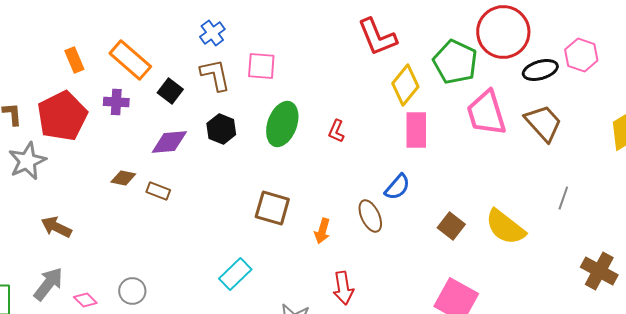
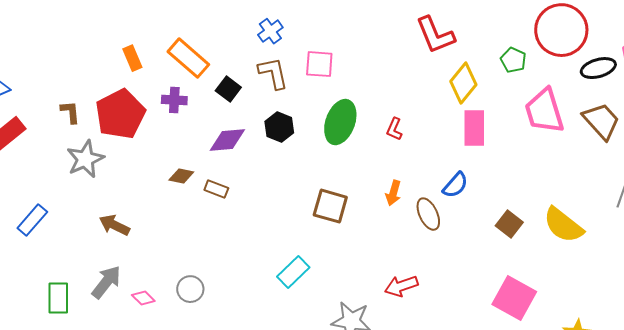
green pentagon: (455, 62) -> (513, 60), size x0.6
orange arrow: (322, 231) -> (393, 193), moved
red arrow: (343, 288) -> (401, 286), turned 80

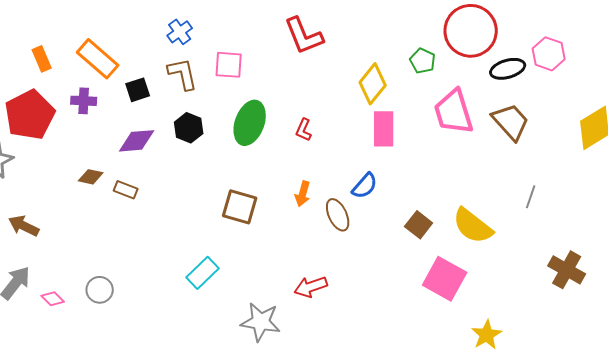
red L-shape: (435, 35) -> (304, 36), moved
black square: (228, 89) -> (138, 90), turned 35
pink square: (514, 298) -> (445, 279), moved

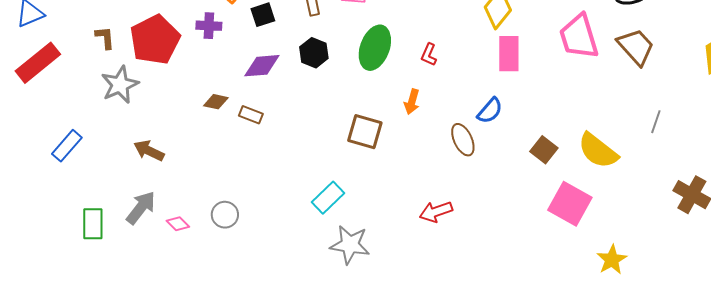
orange arrow: (303, 194) -> (412, 102), moved
gray star: (261, 322) -> (350, 245), moved

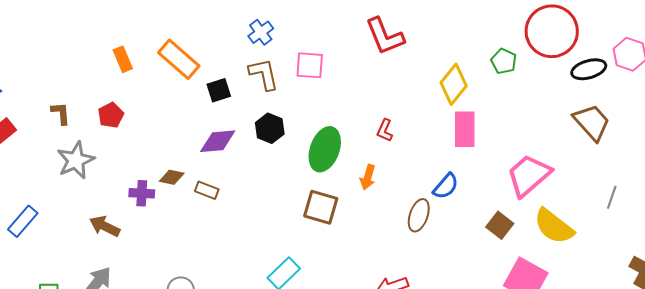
purple cross: (209, 26) -> (142, 193), moved
pink trapezoid: (579, 37) -> (529, 175), moved, turned 66
red pentagon: (155, 40) -> (111, 115), size x0.5
green ellipse: (375, 48) -> (325, 149), moved
brown ellipse: (463, 140) -> (419, 215), turned 44

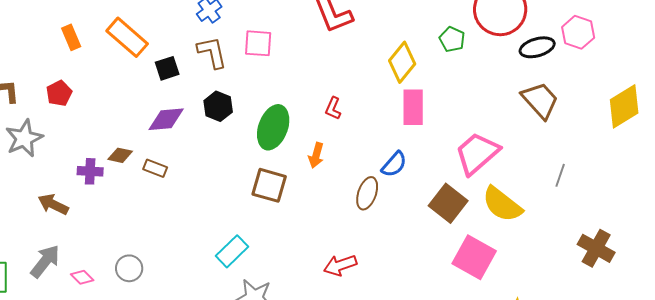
brown square: (500, 225) -> (448, 203), size x1.4

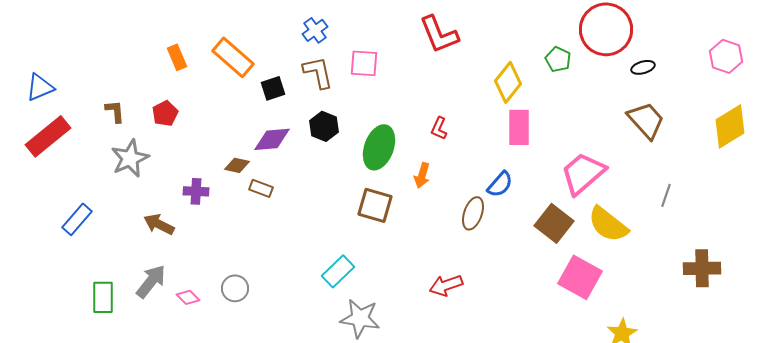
pink hexagon: (578, 32) -> (726, 56), moved
black ellipse: (537, 47) -> (643, 67), size x0.7
brown diamond: (120, 155) -> (237, 165), moved
brown cross: (596, 248) -> (702, 268), turned -30

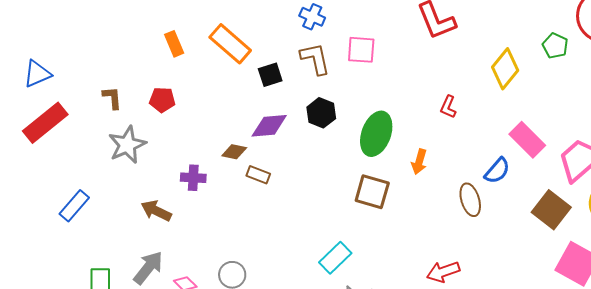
blue cross: (315, 30) -> (312, 17), turned -30
red pentagon: (165, 113) -> (162, 100), turned 30
pink rectangle: (519, 127) -> (527, 140), moved, turned -45
red L-shape: (439, 128) -> (448, 107), moved
brown ellipse: (473, 213) -> (470, 200), turned -36

